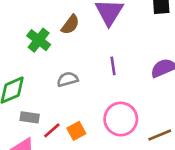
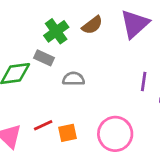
purple line: (113, 66) -> (144, 81), moved
gray rectangle: (30, 117) -> (44, 58), moved

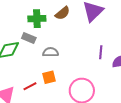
green cross: (56, 31) -> (37, 19), turned 36
orange square: (67, 133) -> (49, 77), moved

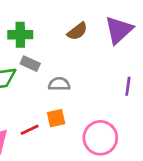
green cross: (37, 19) -> (20, 35), moved

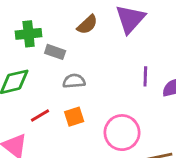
gray rectangle: (30, 64) -> (55, 52), moved
red line: (30, 130) -> (40, 115), moved

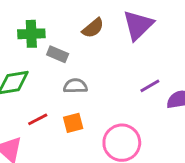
purple line: (145, 76) -> (150, 86), turned 54

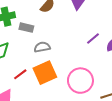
orange square: (73, 123) -> (45, 73), size x1.6

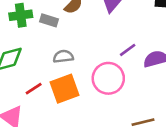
gray rectangle: (26, 28) -> (49, 20), moved
pink circle: (80, 81) -> (108, 78), moved

